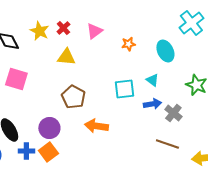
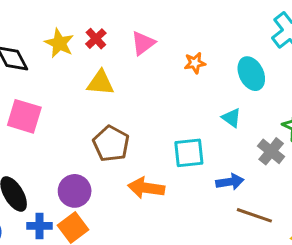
cyan square: (124, 89) -> (189, 153), moved
blue arrow: (152, 104) -> (230, 182), moved
gray cross: (173, 113) -> (271, 151), moved

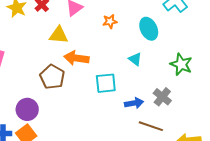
yellow triangle: (100, 83) -> (59, 35), moved
gray cross: (271, 151) -> (162, 97), moved
orange arrow: (146, 188) -> (76, 58), moved

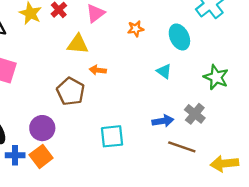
orange arrow: (76, 58) -> (98, 70), size x0.6
cyan square: (106, 83) -> (112, 136), moved

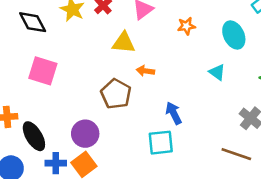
blue arrow: (163, 121) -> (174, 113), moved, turned -108

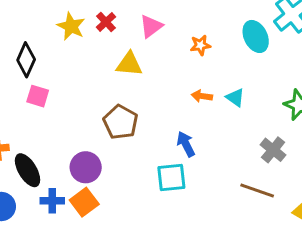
black diamond: (33, 22) -> (26, 60), moved, turned 52
cyan ellipse: (234, 35) -> (256, 36), moved
pink square: (43, 71) -> (38, 96), size x0.7
orange arrow: (145, 71) -> (202, 96), moved

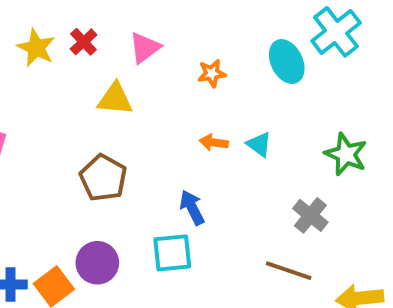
purple circle: (86, 167) -> (97, 263), moved

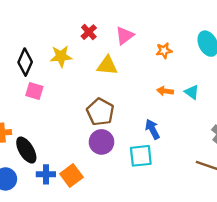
yellow star: (36, 48) -> (61, 56), moved, turned -30
purple circle: (97, 263) -> (101, 142), moved

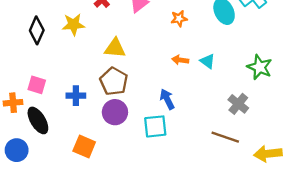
yellow triangle: (107, 66) -> (115, 48), moved
pink square: (34, 91) -> (37, 85), moved
blue cross: (46, 174) -> (76, 96), moved
orange square: (71, 176) -> (84, 147), turned -30

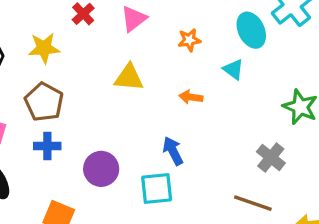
yellow triangle: (115, 48) -> (129, 77), moved
cyan triangle: (207, 61) -> (233, 69), moved
brown pentagon: (114, 81) -> (44, 102), moved

